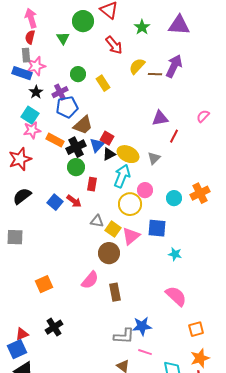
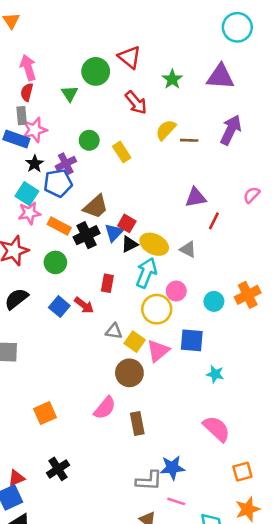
purple arrow: (174, 66) -> (231, 130), moved
blue pentagon: (67, 107) -> (58, 183), moved
gray triangle: (154, 158) -> (188, 249), turned -48
green circle: (76, 167) -> (55, 262), moved

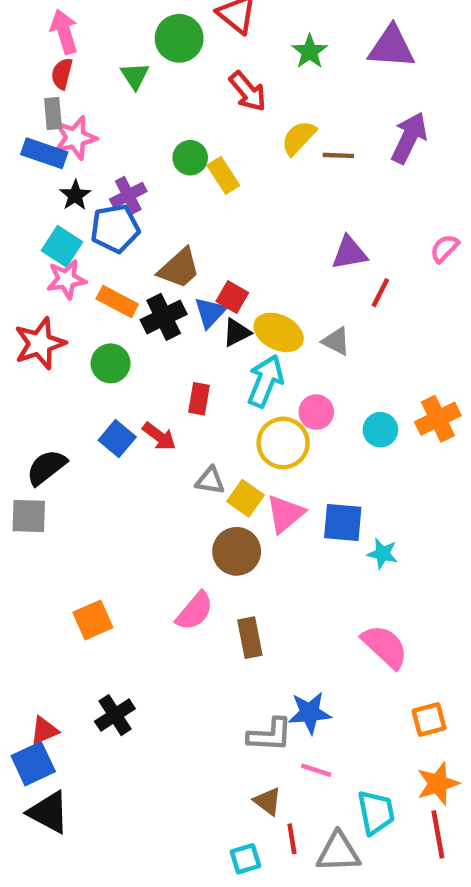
green circle: (89, 140) -> (190, 158), moved
black semicircle: (16, 299) -> (46, 467), moved
blue square: (192, 340) -> (343, 523), moved

